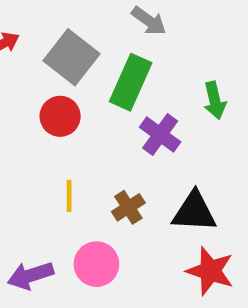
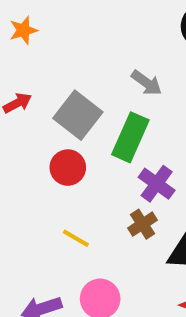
yellow line: (69, 196) -> (76, 238), turned -60
brown cross: (128, 207) -> (142, 224), moved

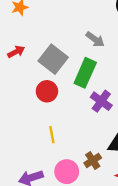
brown cross: (142, 224) -> (93, 160), moved
yellow line: (76, 238) -> (52, 135), turned 49

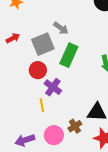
gray arrow: (95, 39) -> (61, 28), moved
gray square: (53, 59) -> (43, 44), turned 30
purple cross: (101, 101) -> (53, 87), moved

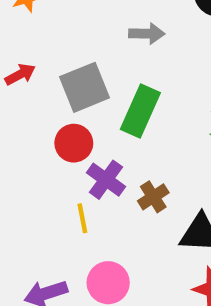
gray arrow: (61, 28) -> (147, 34), moved, turned -35
brown cross: (75, 126) -> (153, 197), moved

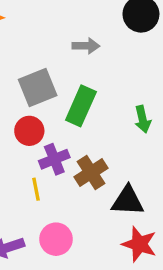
purple cross: (106, 180) -> (54, 159), turned 32
brown cross: (153, 197) -> (91, 172), size x1.4

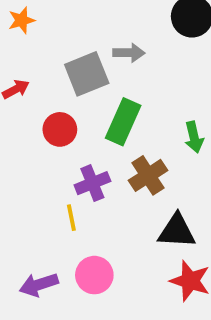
gray square: (38, 88) -> (87, 74), moved
red circle: (29, 131) -> (60, 129), moved
brown cross: (91, 172) -> (148, 175), moved

